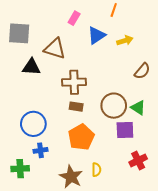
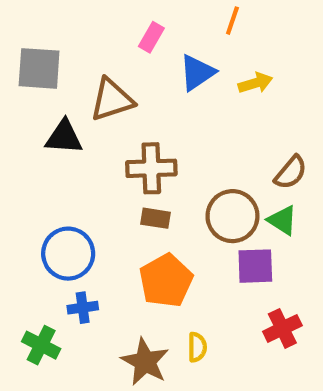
brown triangle: (55, 49) -> (112, 100), turned -35
brown semicircle: (142, 71) -> (291, 172), moved
green cross: (20, 169) -> (41, 345), turned 30

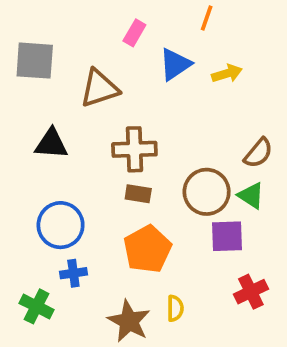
black triangle: (64, 137) -> (51, 144), moved

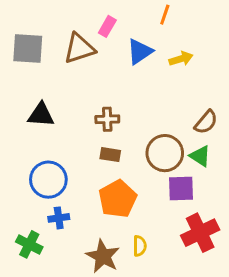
brown triangle: (99, 88) -> (79, 49), moved
brown cross: (134, 149) -> (107, 119), size x0.7
red cross: (251, 292) -> (200, 233), size x1.4

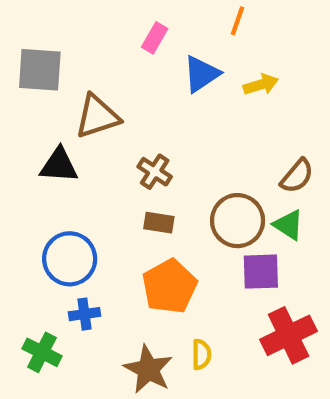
brown triangle: (79, 49) -> (97, 116), moved
brown cross: (107, 119) -> (155, 172), turned 35

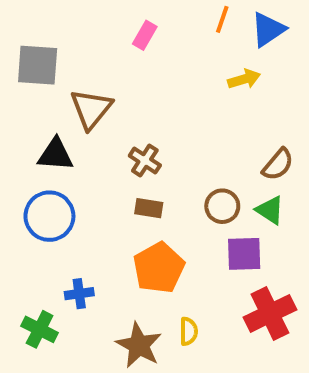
blue triangle: (201, 74) -> (268, 29), moved
brown triangle: (97, 116) -> (91, 109), turned -33
brown circle: (238, 221) -> (222, 206), size x0.7
blue circle: (70, 259) -> (49, 216), moved

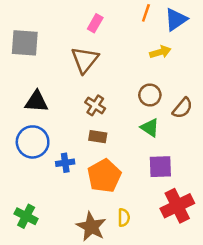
brown triangle: (91, 109) -> (85, 60), moved
brown circle: (222, 206) -> (150, 95), moved
green triangle: (270, 210) -> (150, 128), moved
blue cross: (79, 294) -> (65, 163), moved

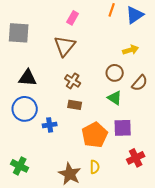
yellow arrow: (160, 52) -> (131, 50), moved
orange pentagon: (104, 176) -> (95, 135), moved
red cross: (177, 206) -> (136, 158), size x0.7

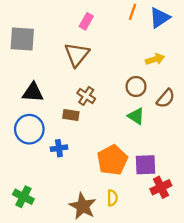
brown rectangle: (75, 105) -> (71, 115), moved
purple square: (123, 128) -> (145, 165), moved

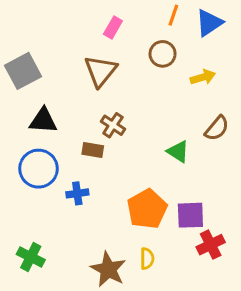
gray square: (22, 39) -> (23, 71), moved, turned -32
brown circle: (136, 87) -> (163, 54), moved

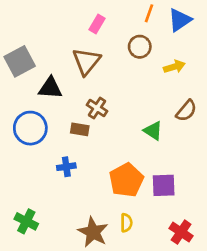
black triangle: (43, 121) -> (50, 88), moved
blue circle: (39, 169) -> (30, 128), moved
red cross: (211, 245) -> (181, 232), moved, turned -30

